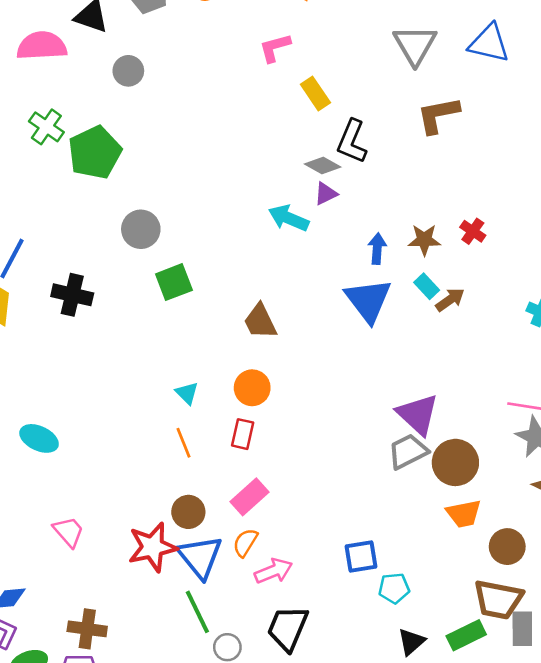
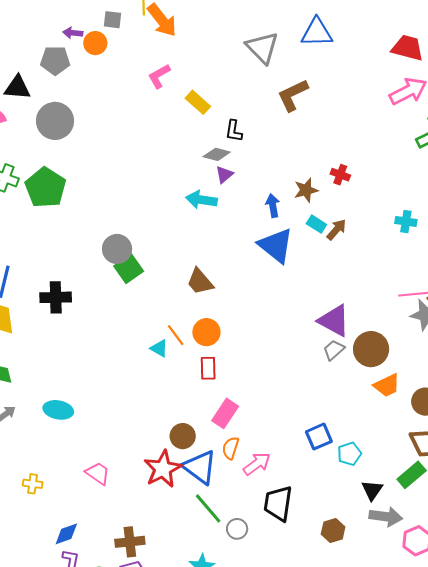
gray circle: (128, 71) -> (55, 121), size x1.6
black L-shape: (352, 141) -> (234, 131), size x0.7
gray circle: (141, 229) -> (117, 249), moved
orange line: (184, 443) -> (176, 335), moved
gray trapezoid: (408, 451) -> (334, 350), size x0.7

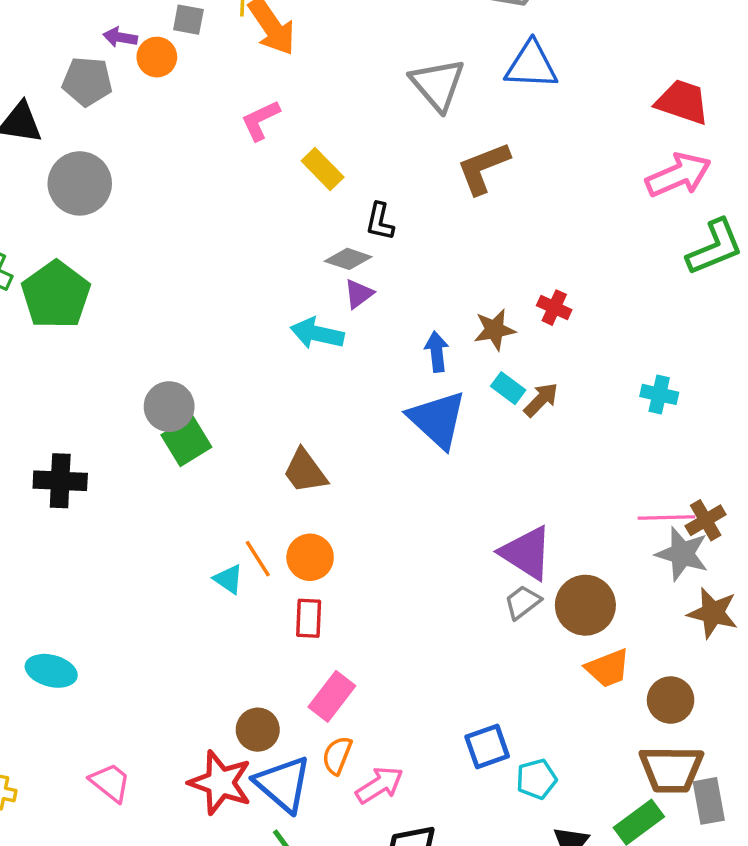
red star: (163, 469) -> (220, 783), turned -30

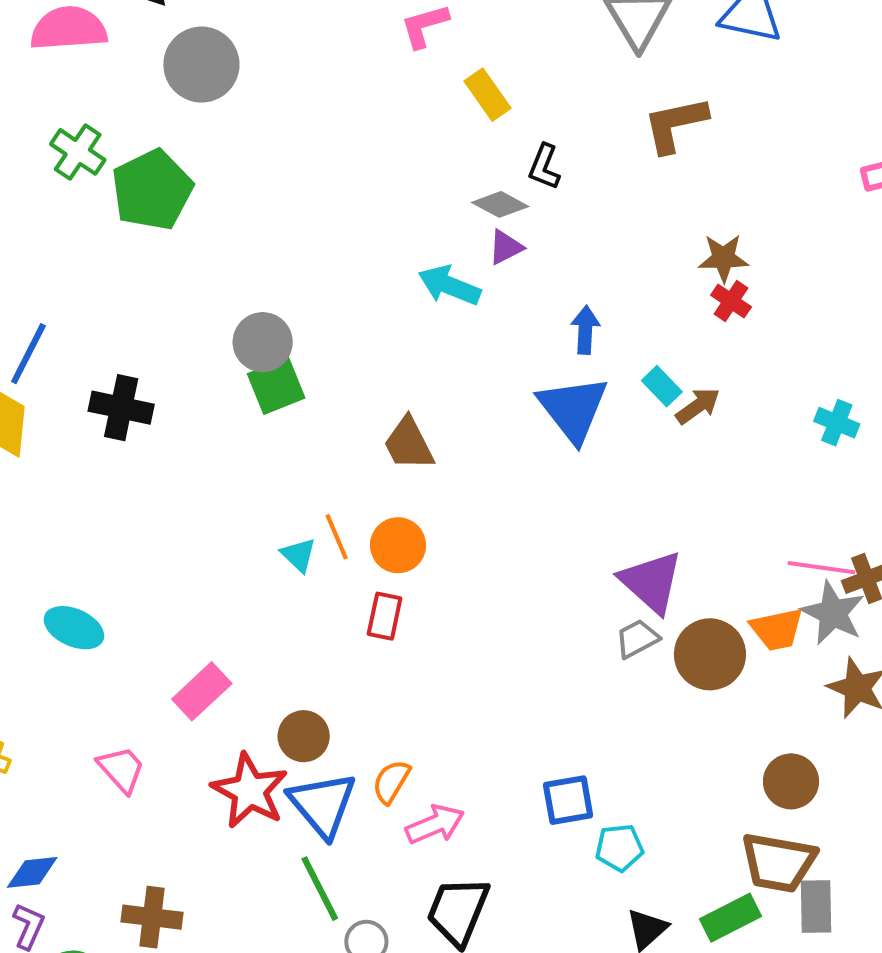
brown star: (495, 330) -> (723, 258), moved
orange trapezoid: (608, 668) -> (777, 629), moved
pink rectangle: (332, 696) -> (202, 691), moved

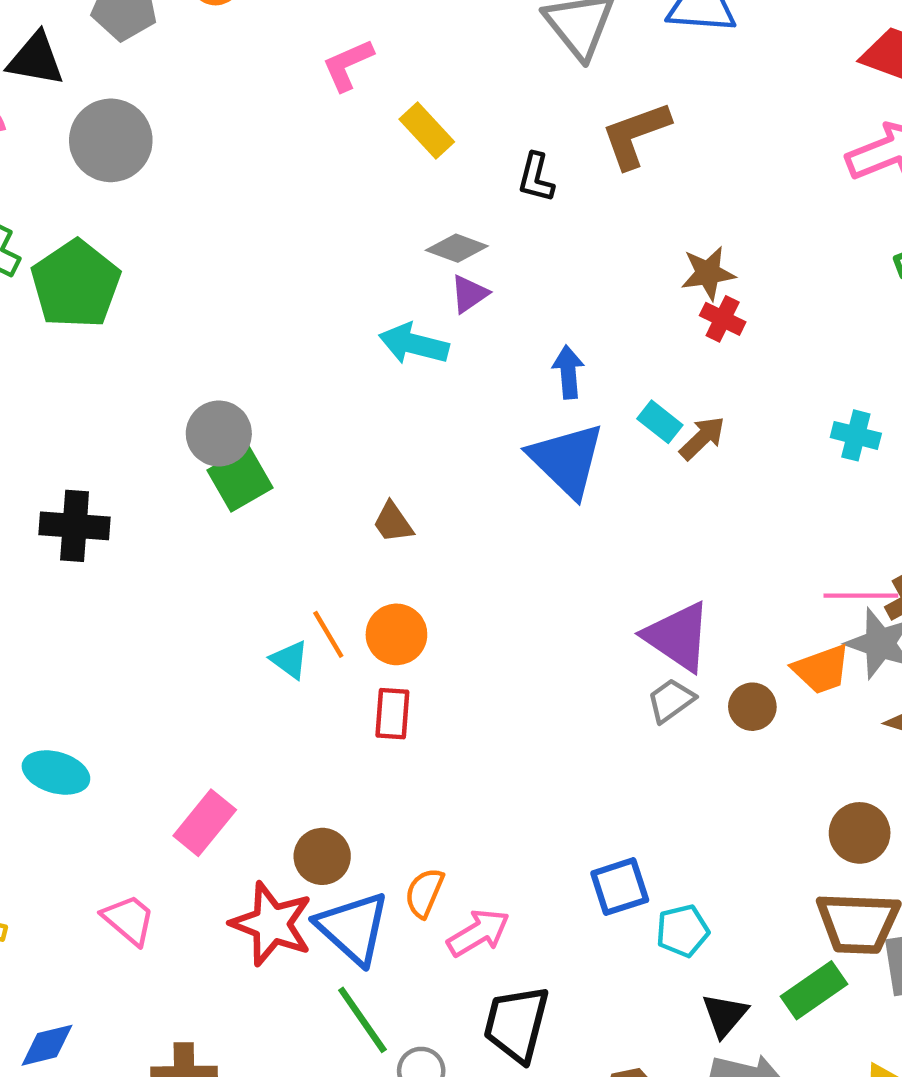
black L-shape: (544, 167) -> (536, 178), moved
brown trapezoid: (409, 444) -> (393, 522), size x0.7
brown circle: (710, 654) -> (752, 707), size x0.6

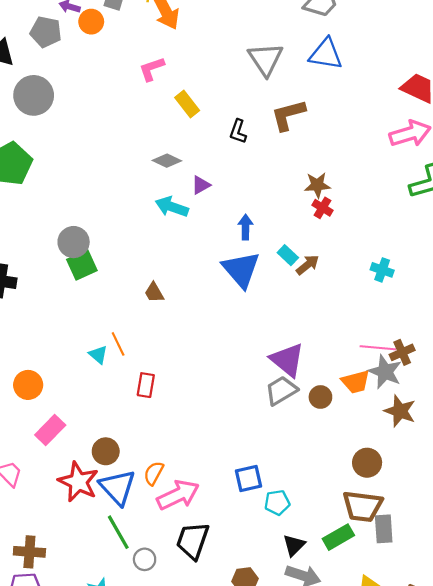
gray diamond: (457, 248) -> (167, 161), moved
orange circle: (396, 634) -> (28, 385), moved
gray trapezoid: (671, 700) -> (281, 391), size x1.4
pink arrow: (478, 933) -> (178, 495), size x1.4

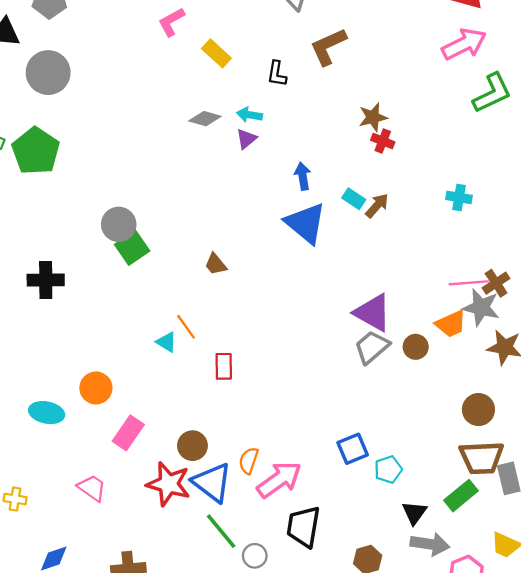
cyan arrow: (172, 207) -> (249, 115), moved, size x0.7

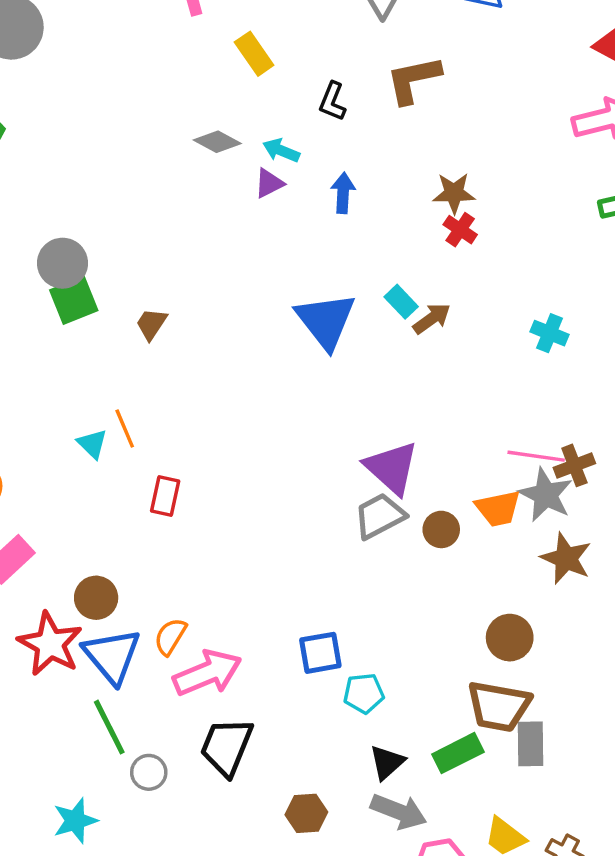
blue arrow: (303, 176) -> (343, 193), moved
brown trapezoid: (216, 264) -> (151, 324), moved, turned 60

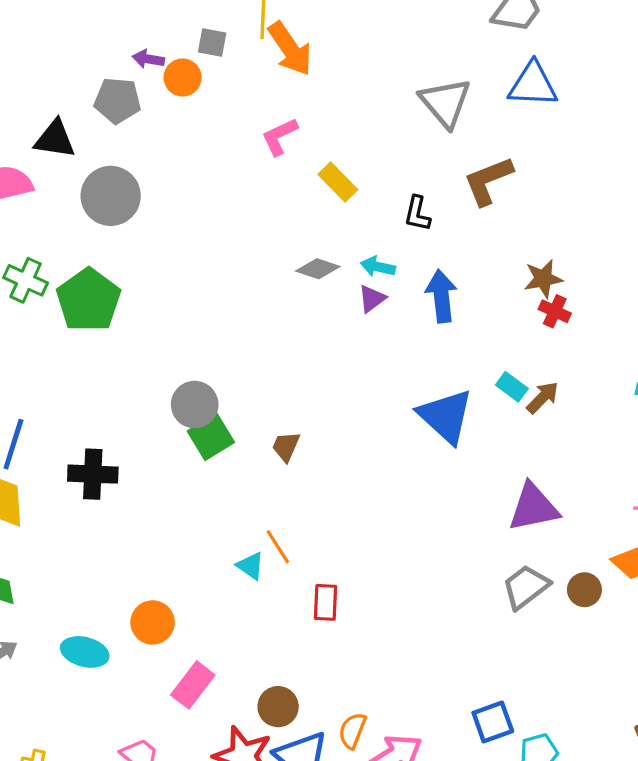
blue arrow: (343, 193) -> (441, 296), size x1.4
purple triangle: (392, 468) -> (533, 507), moved, turned -44

